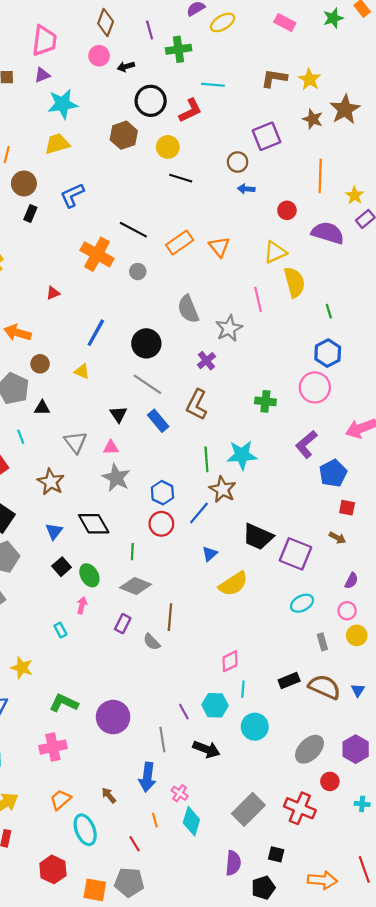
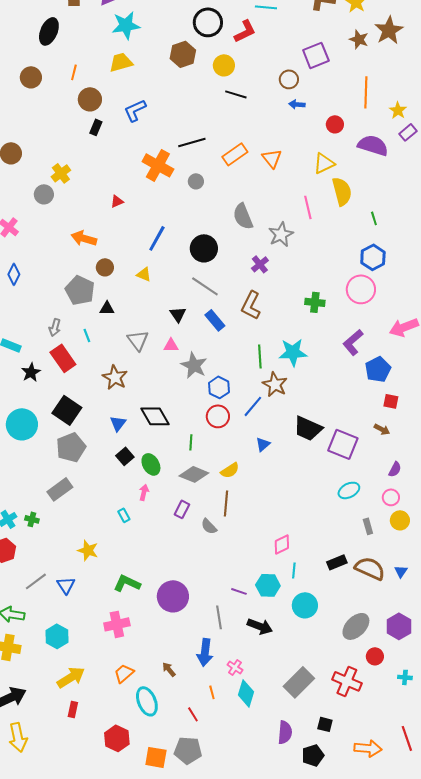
black line: (133, 230) -> (192, 142), turned -44
gray star: (116, 478) -> (194, 365), moved
yellow semicircle: (233, 584) -> (230, 470), moved, size x0.7
purple line: (184, 712) -> (239, 591), turned -42

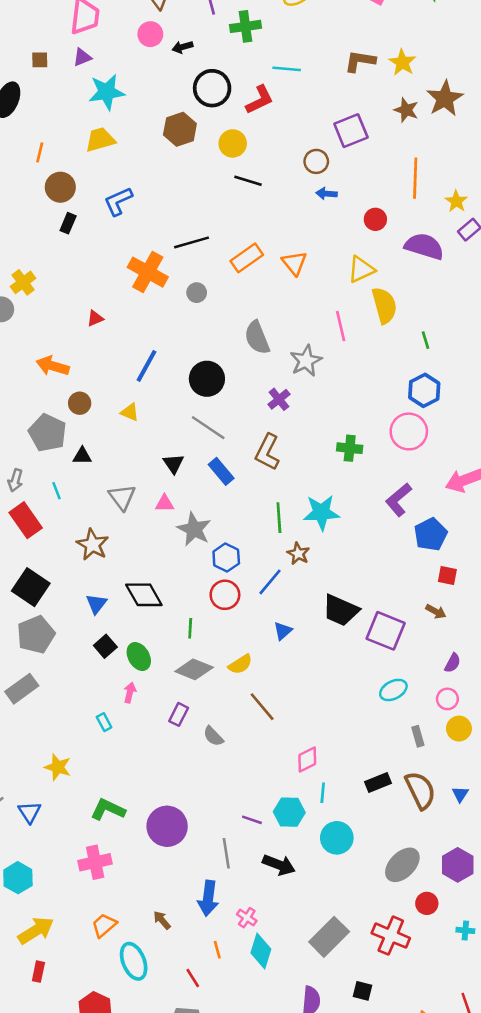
brown star: (275, 384) -> (298, 554), size x0.7
brown line: (226, 503) -> (262, 707), moved, turned -45
brown semicircle: (370, 568) -> (420, 790), turned 40

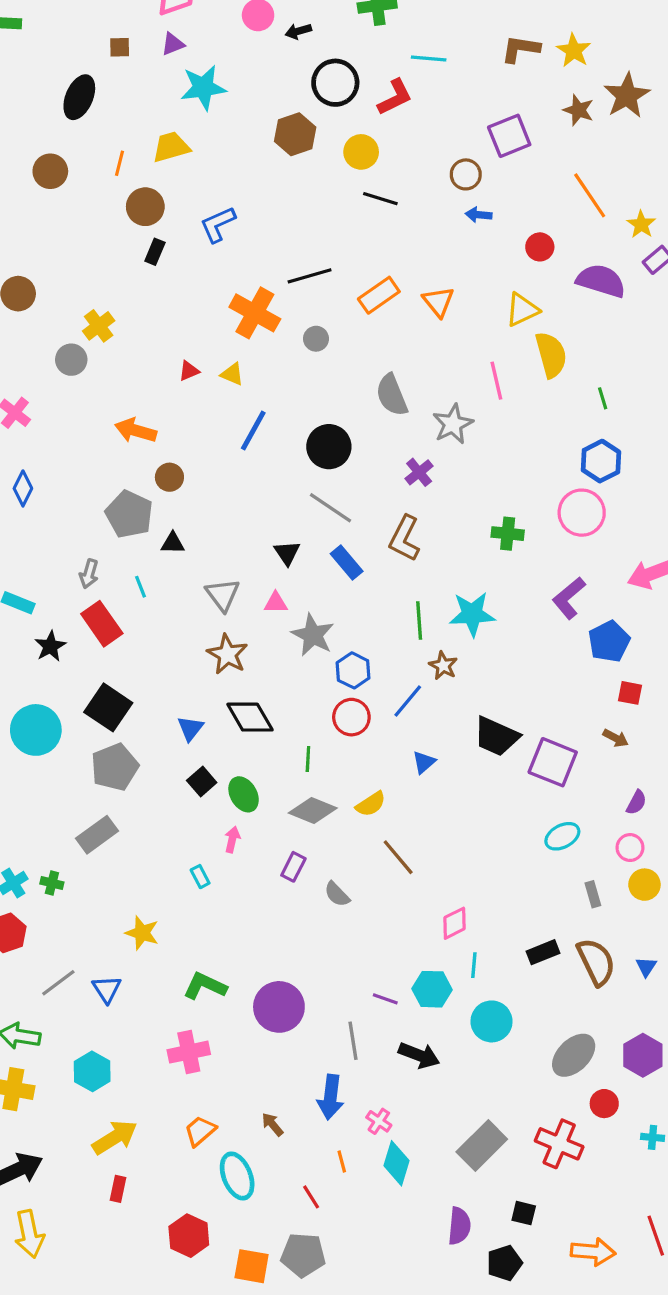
yellow trapezoid: (100, 140) -> (171, 147), moved
orange line: (415, 178) -> (590, 195), turned -36
yellow triangle: (130, 412) -> (232, 374), moved
brown star: (92, 545) -> (227, 654), moved

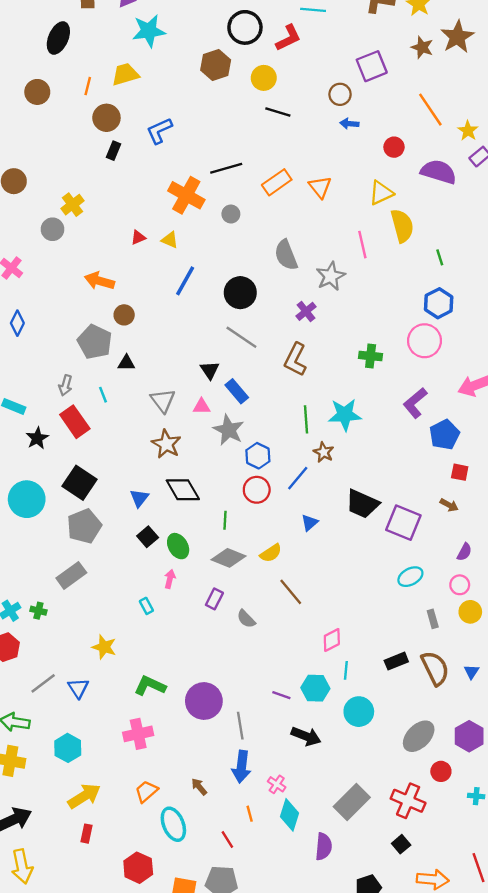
blue rectangle: (347, 563) -> (237, 391), moved
gray line: (353, 1041) -> (240, 726), moved
black square: (524, 1213) -> (401, 844), moved, turned 36
purple semicircle: (459, 1226) -> (324, 847), moved

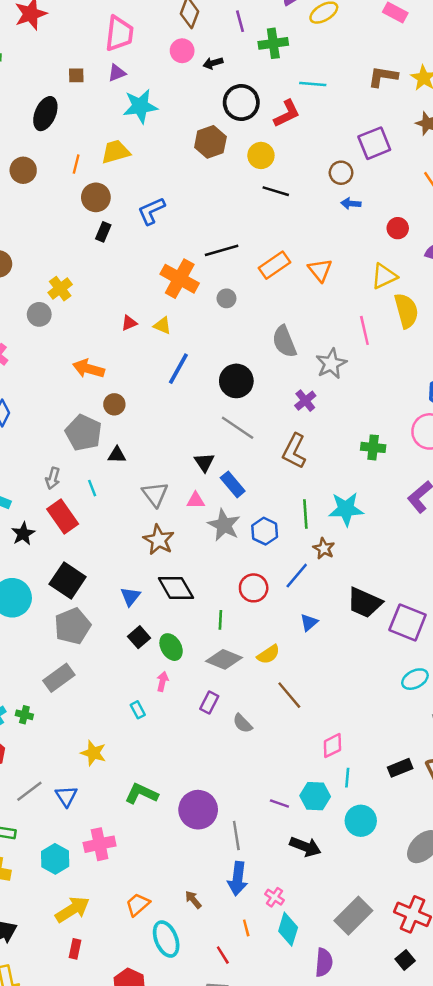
blue hexagon: (258, 456) -> (265, 531), moved
pink cross: (138, 734) -> (100, 844), moved

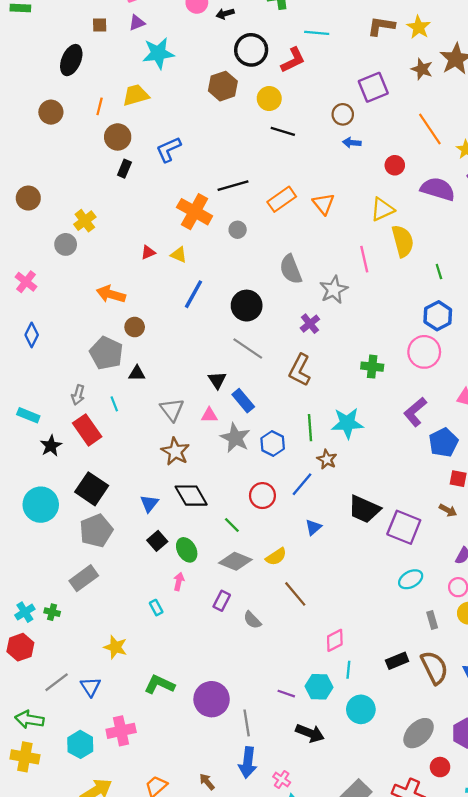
green line: (220, 620) -> (232, 525), turned -48

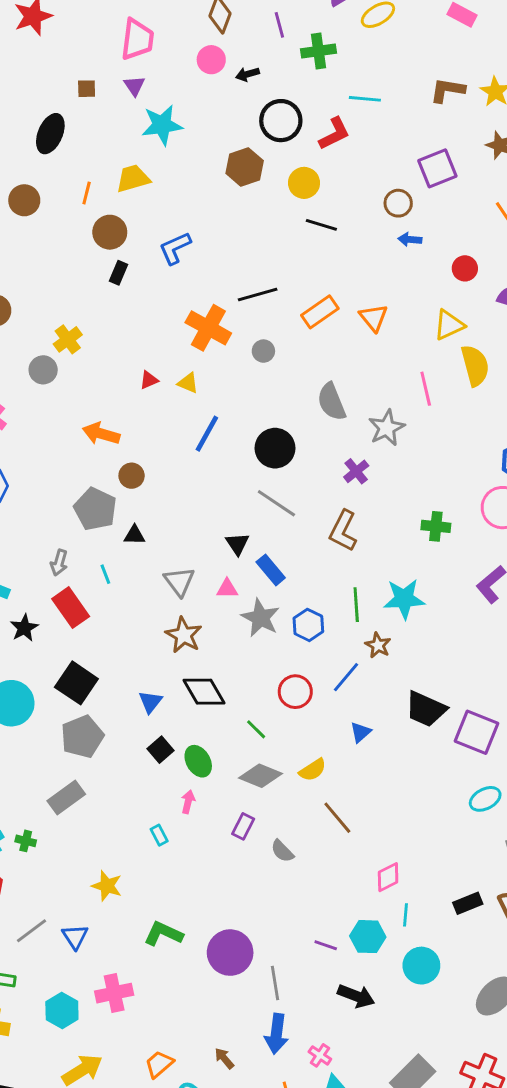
purple triangle: (137, 23) -> (134, 86), turned -42

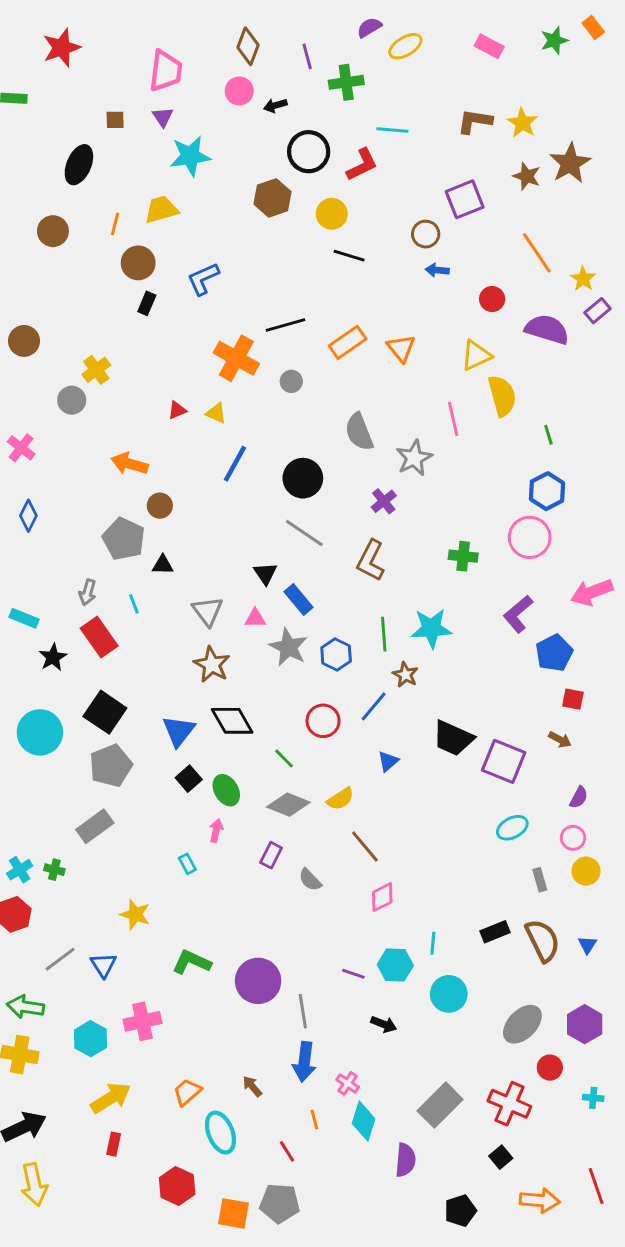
blue triangle: (150, 702) -> (179, 731), size x1.4
pink diamond: (388, 877) -> (382, 897), moved
black arrow: (356, 996) -> (384, 1024), size x0.7

